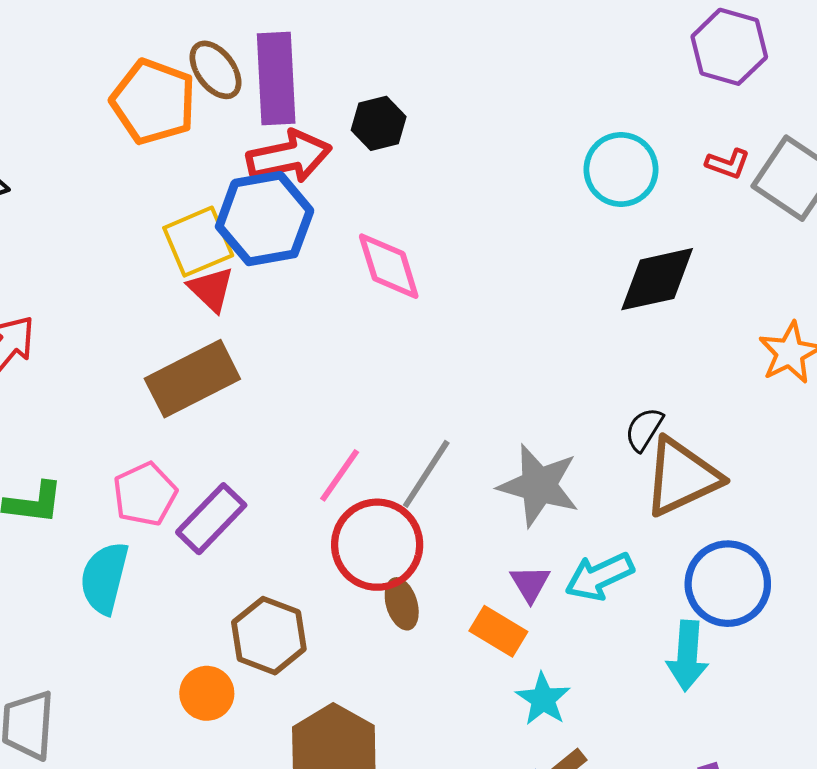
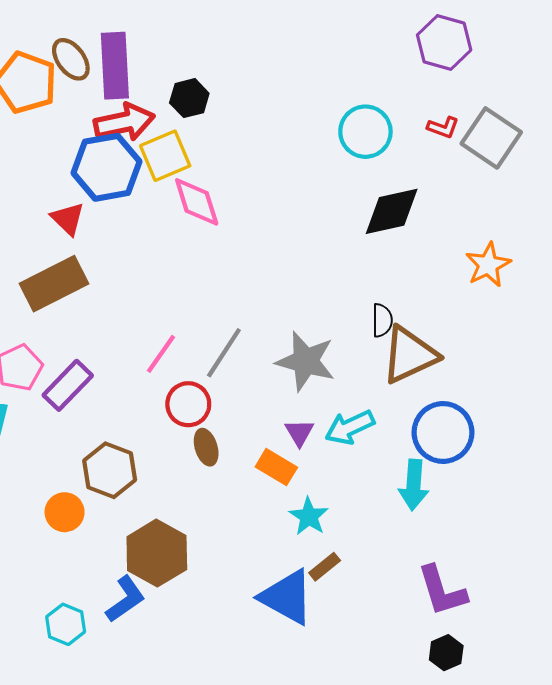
yellow square: (198, 242) -> (165, 156), moved
black semicircle: (644, 429) -> (382, 320), turned 148
red circle: (377, 545) -> (188, 404), size x0.7

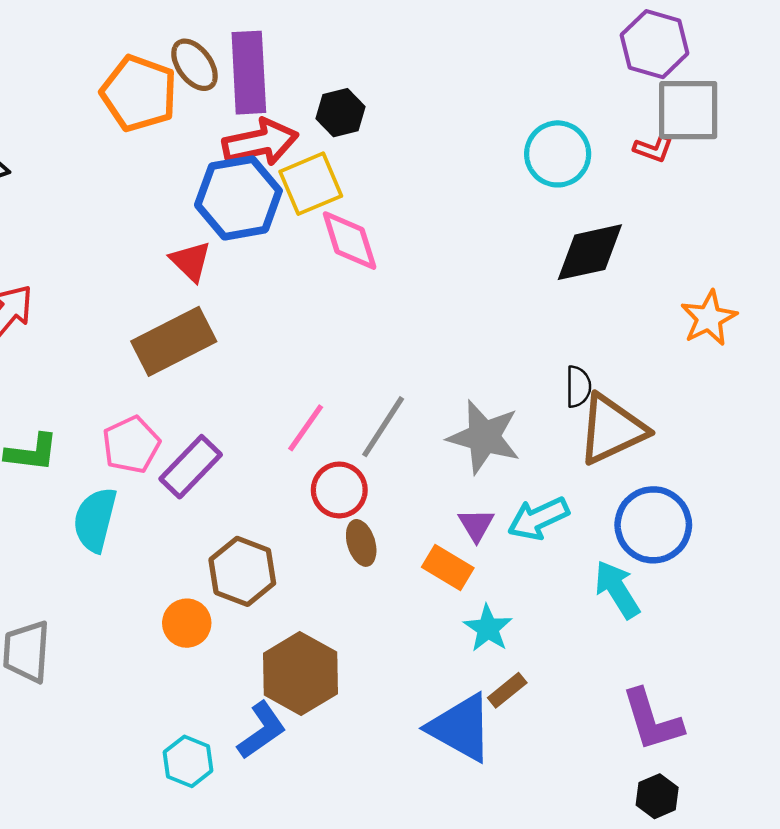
gray square: (491, 138) -> (688, 110), moved, turned -34
cyan arrow: (414, 485) -> (617, 589), turned 144

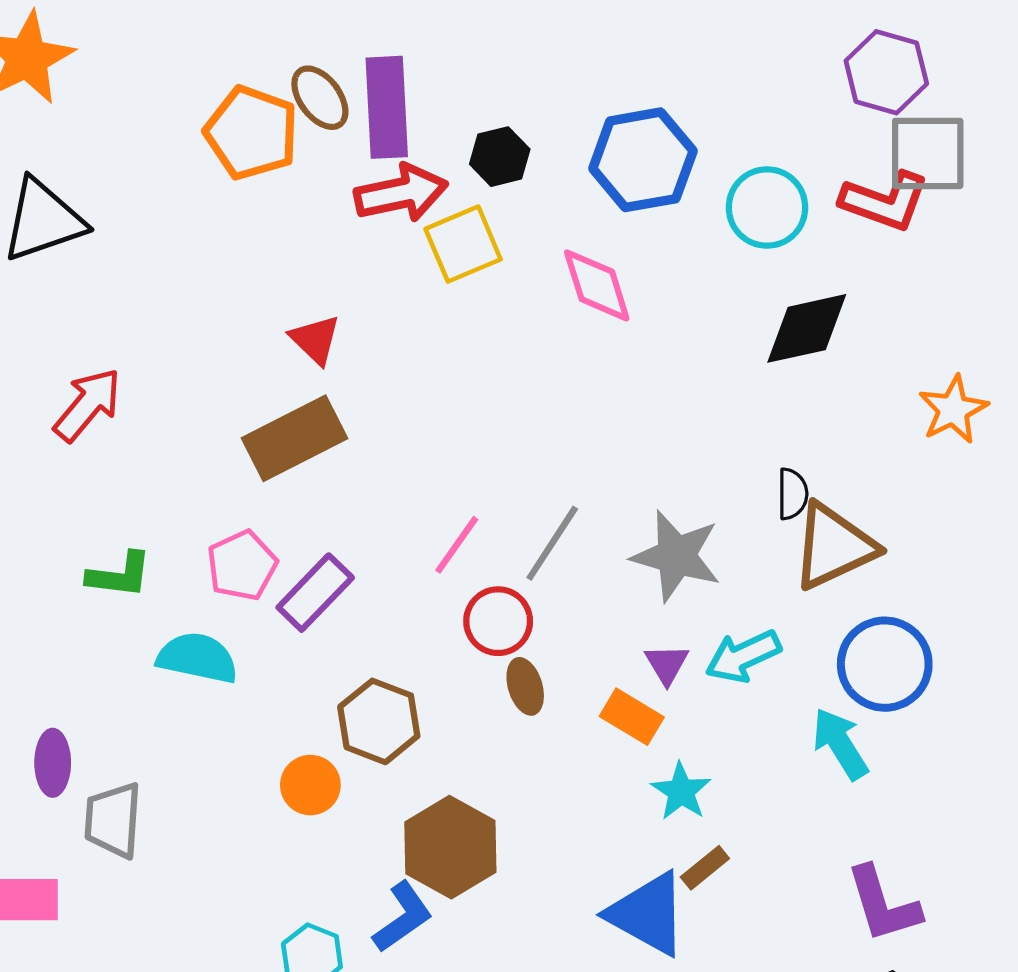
red L-shape: (653, 149) -> (885, 201), size x1.8
blue hexagon: (238, 198) -> (643, 160), moved
pink diamond: (350, 241) -> (597, 285), moved
cyan semicircle: (95, 520) -> (197, 658), turned 88

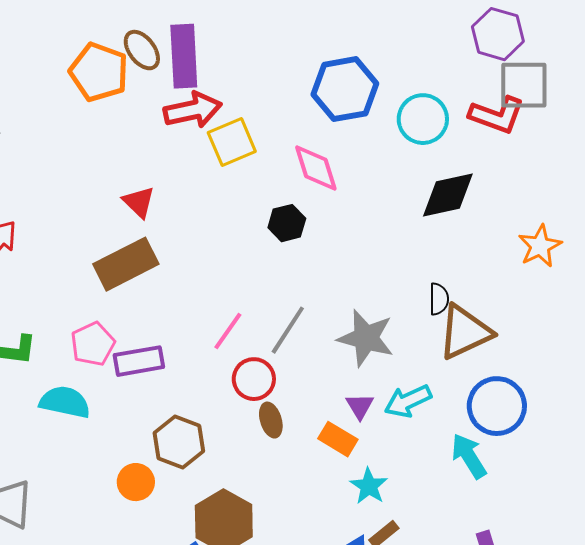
black hexagon: (500, 157) -> (287, 223), moved
purple rectangle: (315, 593) -> (139, 361), turned 36

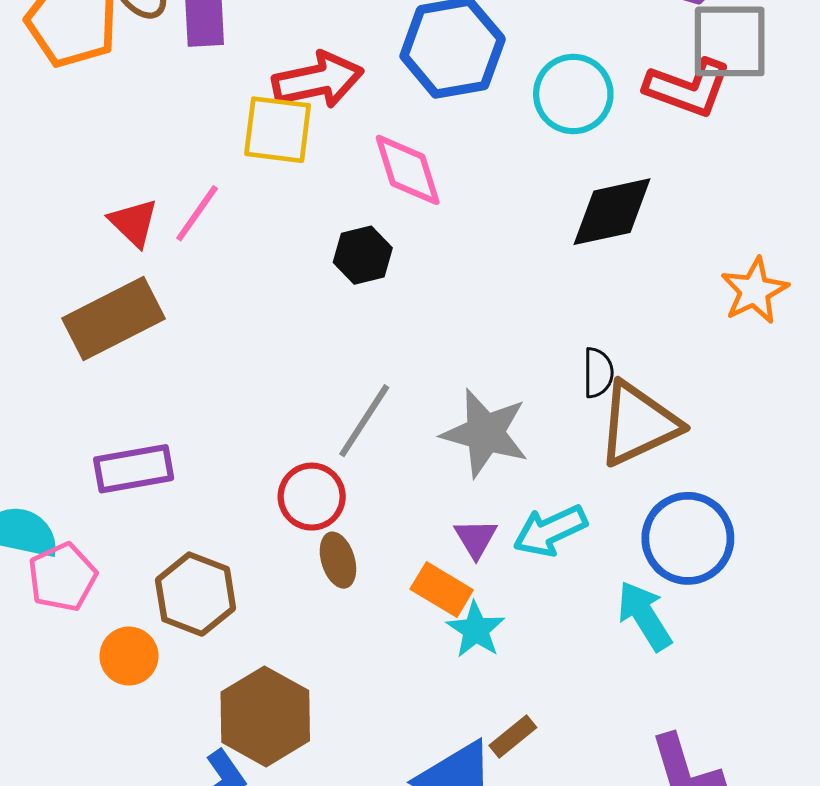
red arrow: (193, 110) -> (318, 80), moved
yellow square: (232, 142) -> (278, 130), turned 30
pink line: (228, 331) -> (197, 213), moved
pink pentagon: (93, 344) -> (62, 577), moved
cyan star: (369, 486) -> (476, 630), moved

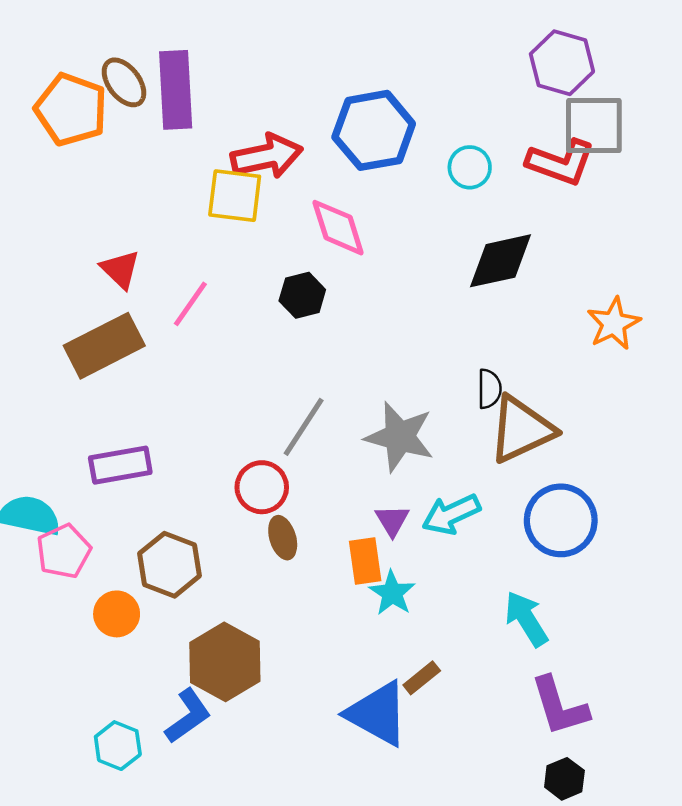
cyan circle: (573, 94) -> (470, 167), size x0.7
pink line: (197, 213) -> (190, 304), moved
orange rectangle: (442, 589) -> (365, 561), turned 51
cyan arrow: (645, 616) -> (526, 619), moved

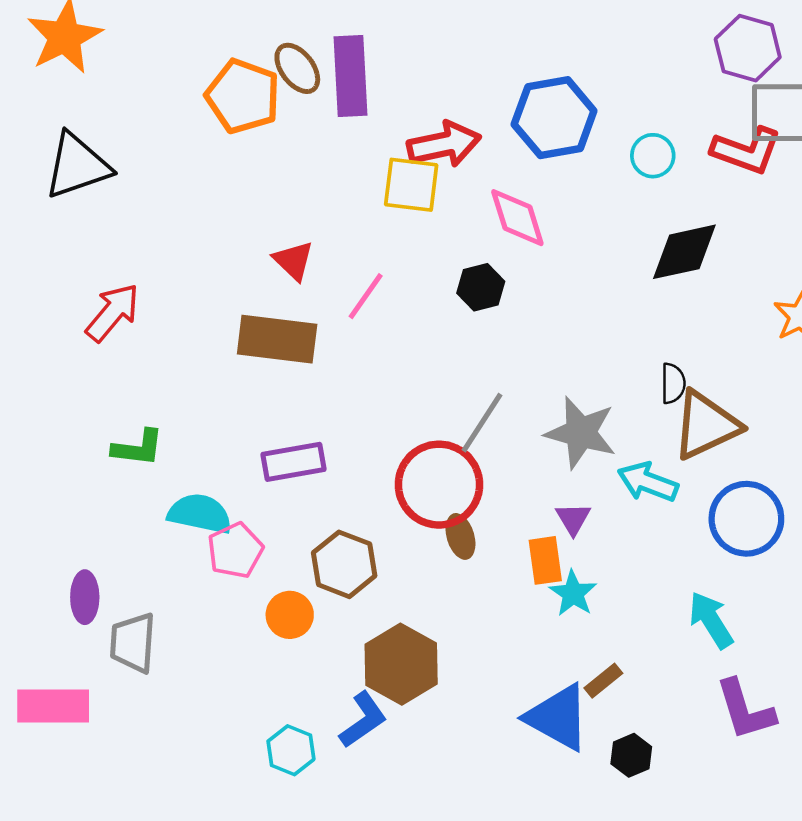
brown rectangle: (104, 346) -> (277, 339), turned 34
red circle: (262, 487) -> (439, 485), size x1.6
cyan arrow: (451, 514) -> (648, 482), moved, turned 46
black hexagon: (564, 779) -> (631, 755), moved

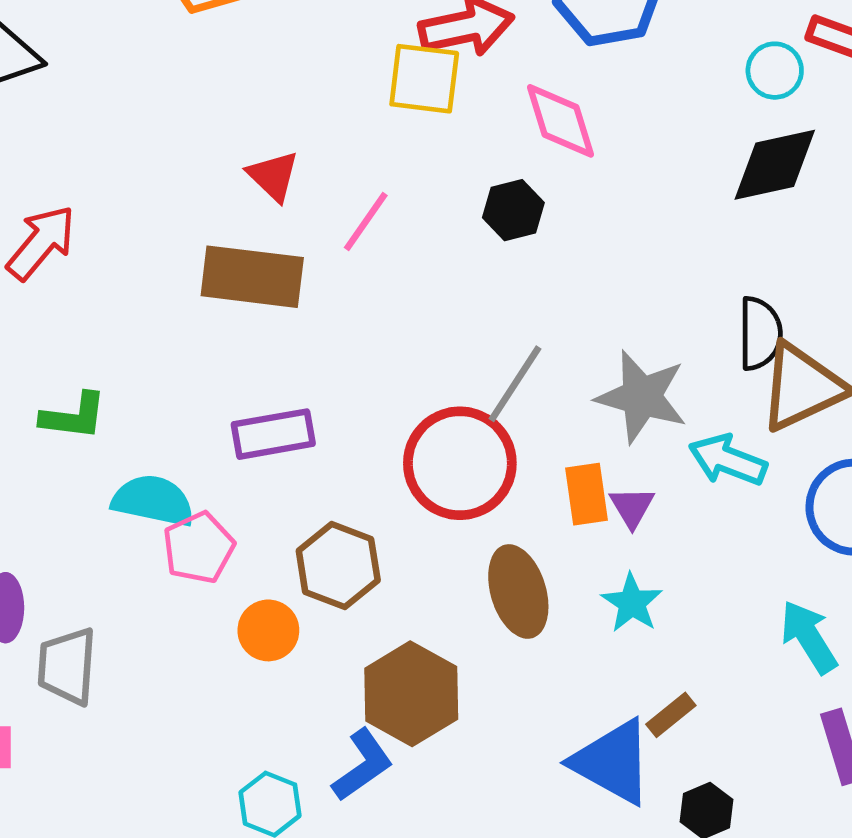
cyan circle: (653, 156) -> (775, 71), moved
black semicircle: (673, 383) -> (760, 333), size x1.4
brown ellipse: (460, 536) -> (518, 591), moved, size x1.6
orange rectangle: (545, 560) -> (586, 494), moved

